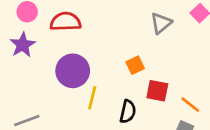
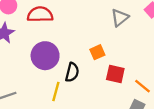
yellow line: (92, 98) -> (56, 92), moved
black semicircle: (128, 112) -> (72, 72), moved

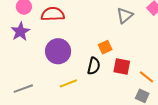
black semicircle: (72, 72) -> (94, 66), moved
yellow line: (56, 92) -> (68, 83), turned 54

